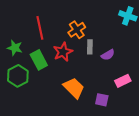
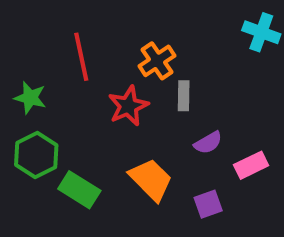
purple semicircle: (108, 55) -> (208, 143), moved
green rectangle: (39, 60) -> (79, 190), moved, turned -30
purple square: (102, 100) -> (208, 204), turned -32

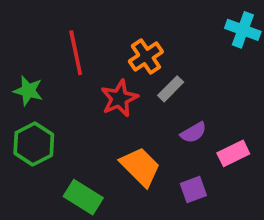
gray rectangle: (184, 96) -> (171, 89), turned 44
green rectangle: (79, 190) -> (83, 197), moved

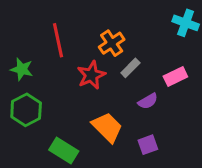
pink rectangle: (233, 153) -> (175, 77), moved

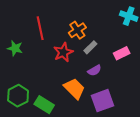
purple semicircle: (148, 101) -> (94, 70), moved
green hexagon: (26, 110) -> (18, 96), moved
purple square: (148, 145) -> (103, 101), size x1.6

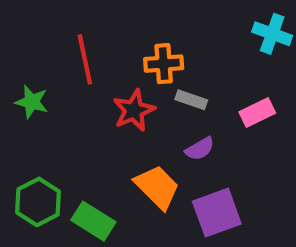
orange cross: (77, 30) -> (164, 64), turned 30
gray rectangle: (90, 47) -> (191, 100), turned 64

